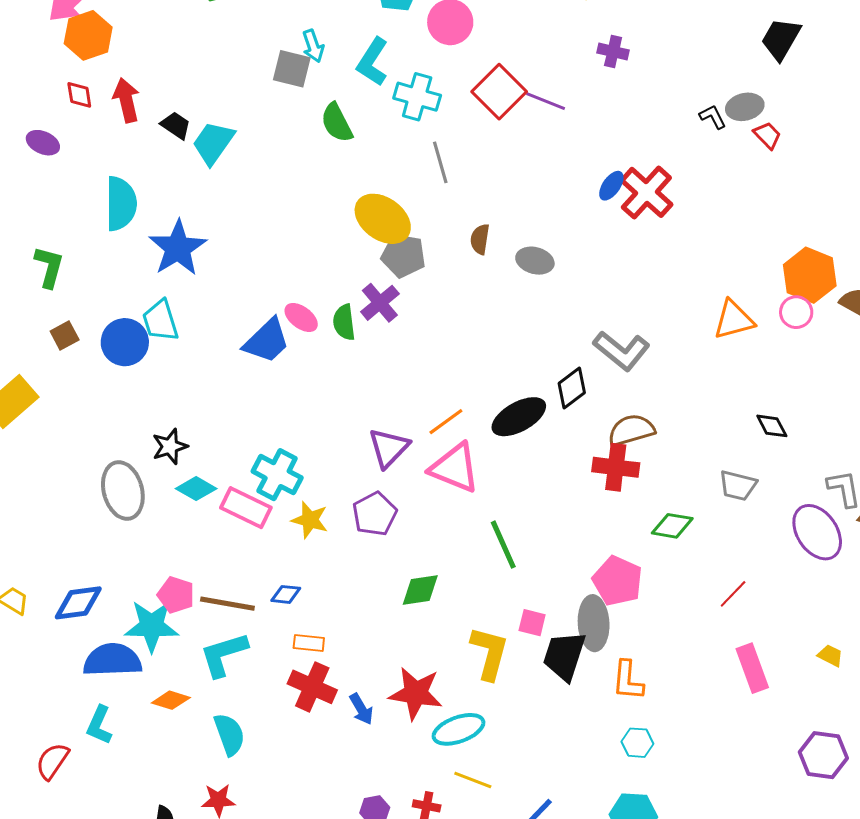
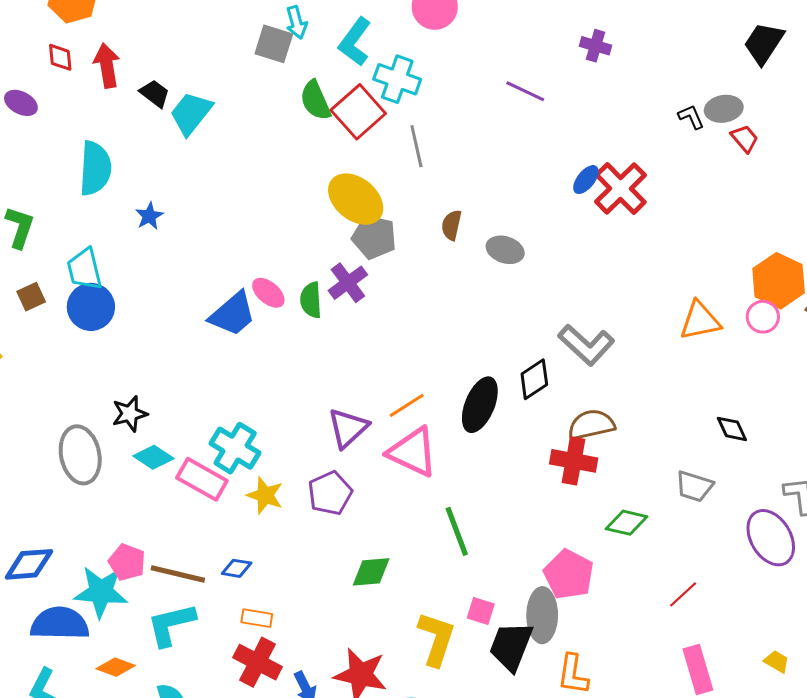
red square: (499, 92) -> (358, 112), moved
blue star: (178, 248) -> (149, 216), size x0.5
cyan trapezoid: (160, 321) -> (85, 269), moved
black ellipse: (519, 417) -> (480, 405), turned -42

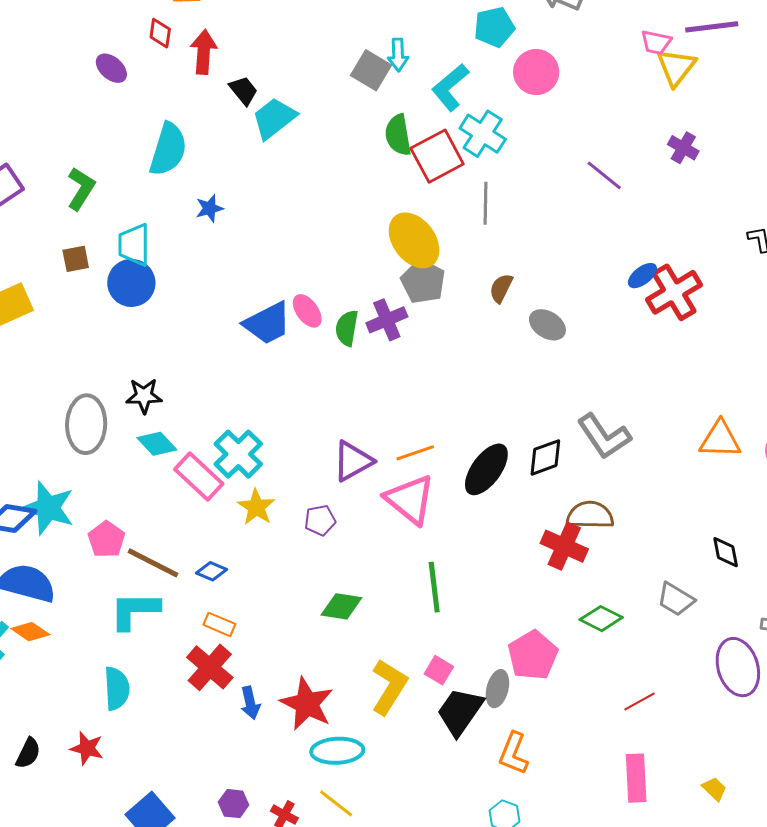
purple pentagon: (330, 493) -> (320, 520), size x0.7
cyan star: (101, 592) -> (48, 508), moved
gray ellipse: (542, 615) -> (497, 689), size x0.7
orange diamond: (116, 667) -> (30, 632), moved

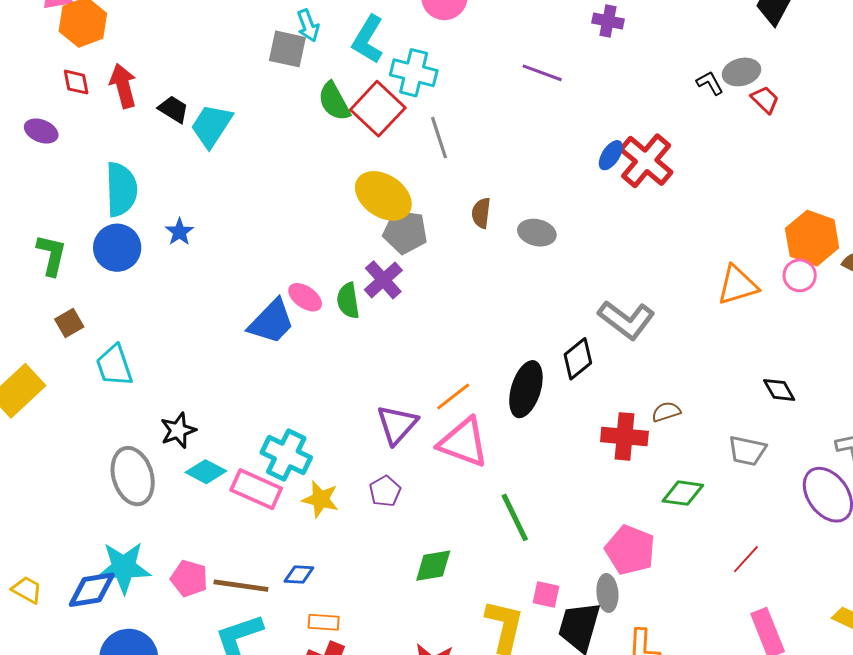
cyan trapezoid: (134, 245) -> (114, 366), moved
blue circle: (131, 283) -> (117, 248), moved
brown semicircle: (590, 515) -> (666, 412), moved, size x0.6

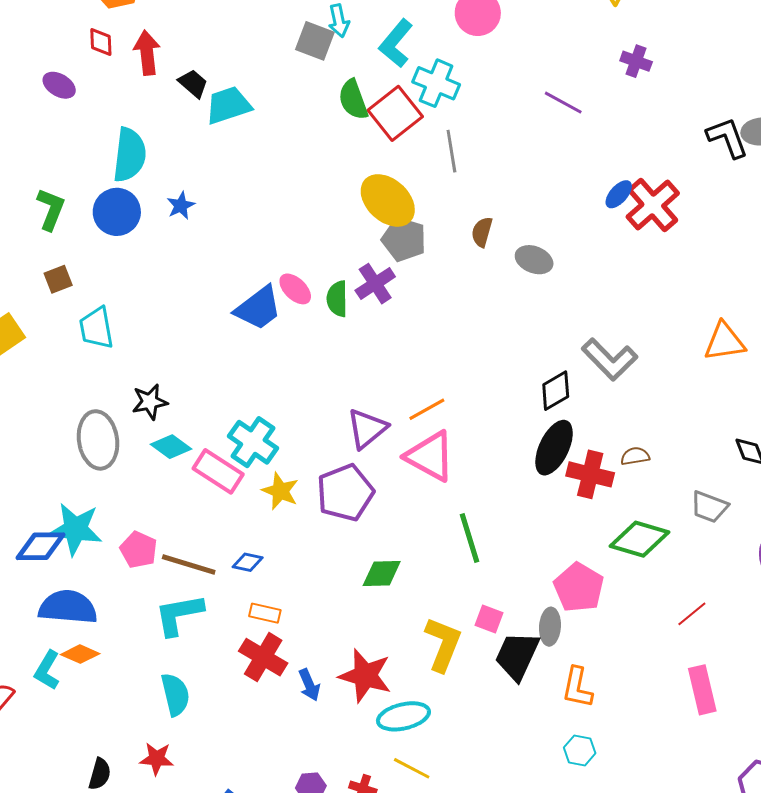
black L-shape: (710, 83) -> (727, 138), size x1.6
cyan trapezoid: (211, 126) -> (228, 105), turned 30
black ellipse: (526, 389) -> (554, 448), moved
purple pentagon: (385, 491) -> (345, 493), size x1.8
green diamond: (683, 493) -> (640, 539), size x1.4

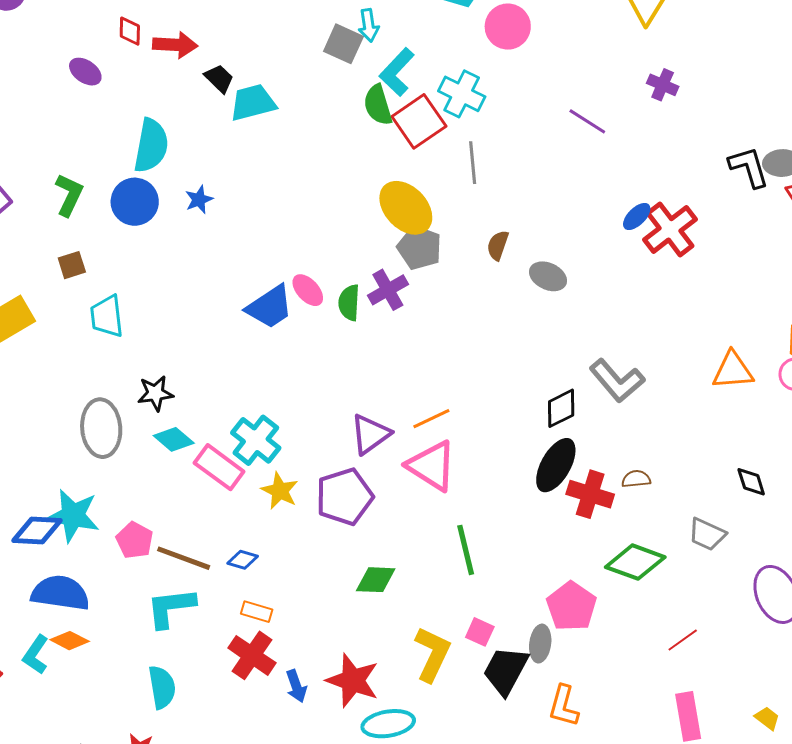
cyan L-shape: (396, 43) -> (397, 72), moved
red arrow: (147, 53) -> (175, 45), turned 96

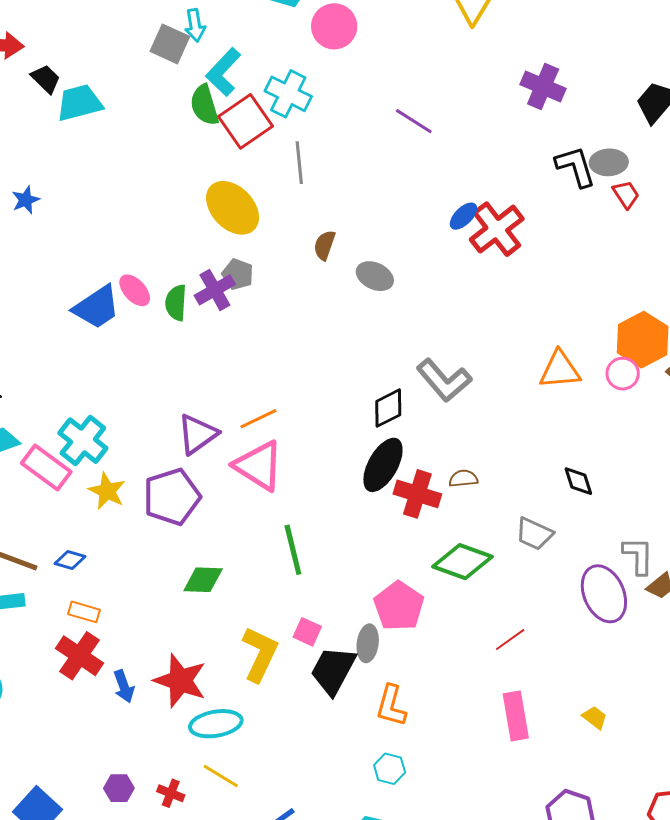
purple cross: (663, 85) -> (543, 86), moved, size x1.4
gray pentagon: (419, 248) -> (238, 274), moved, size x0.7

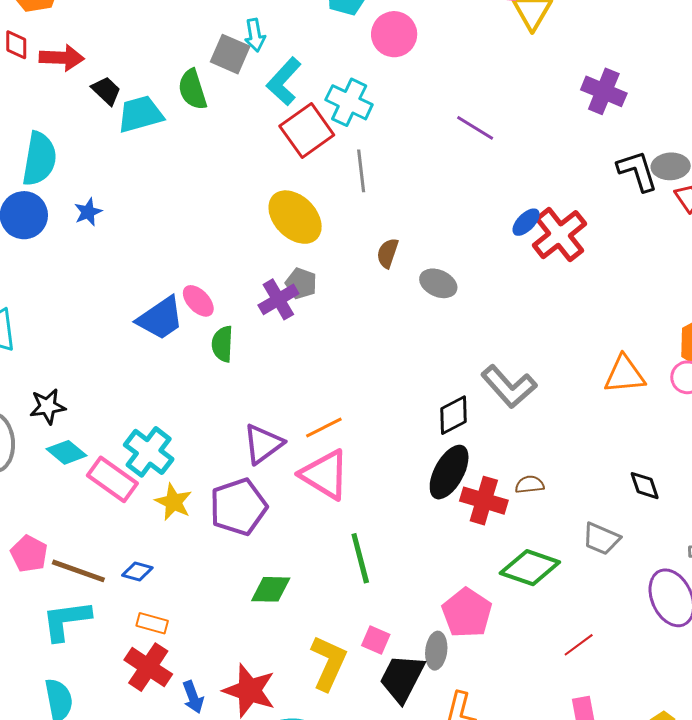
green semicircle: (204, 105) -> (192, 89), moved
green semicircle: (176, 303) -> (222, 344), moved

